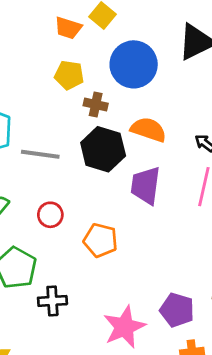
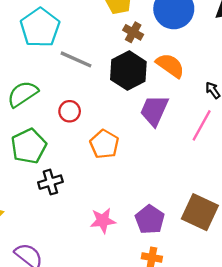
black cross: (52, 301) -> (50, 182), turned -30
pink star: (124, 327) -> (103, 221), size x0.7

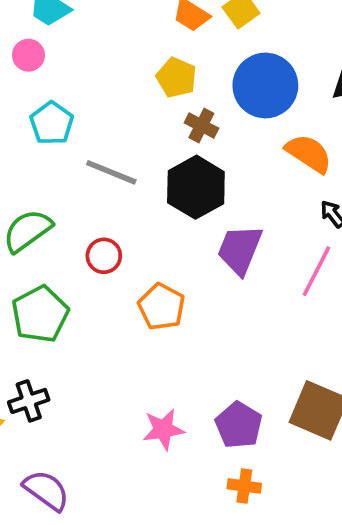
cyan pentagon: (40, 28) -> (52, 123), size x0.7
orange semicircle: (170, 65) -> (309, 153), moved
black cross: (50, 182) -> (29, 401), moved

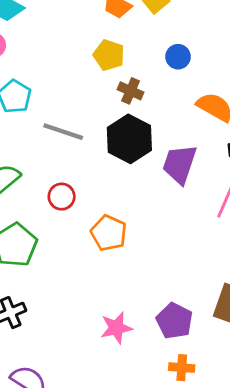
blue circle: (265, 85) -> (178, 57), size x0.5
purple trapezoid: (240, 250) -> (180, 164), moved

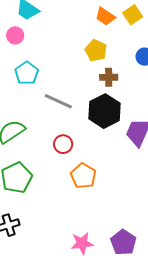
brown cross: (131, 91) -> (109, 77), turned -30
red circle: (62, 197) -> (63, 144), moved

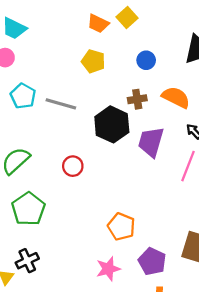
brown cross: (109, 77) -> (137, 99), moved
gray line: (58, 101) -> (61, 104), moved
orange pentagon: (83, 176) -> (121, 227), moved

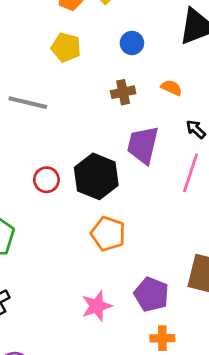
orange semicircle: (176, 97) -> (171, 88), size x0.6
black hexagon: (112, 124) -> (96, 176), moved
orange pentagon: (121, 227) -> (108, 234), moved

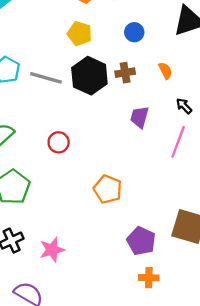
orange semicircle: (171, 88) -> (165, 71), turned 36
purple trapezoid: (143, 145) -> (140, 117), size x0.7
black hexagon: (96, 176) -> (89, 76), moved
pink star: (97, 306) -> (52, 250), moved

